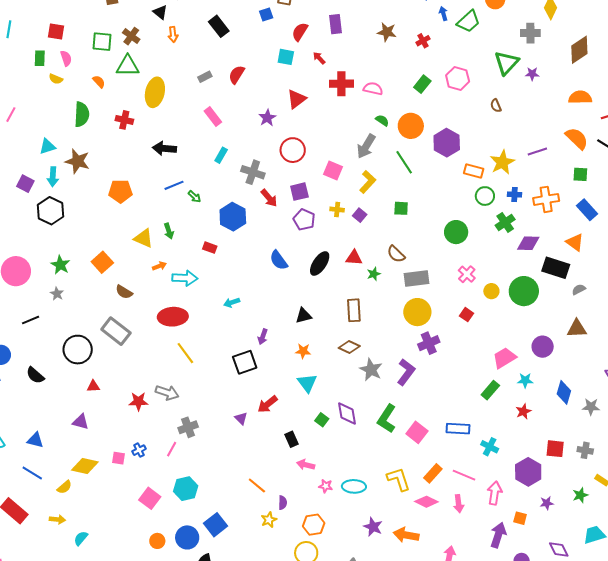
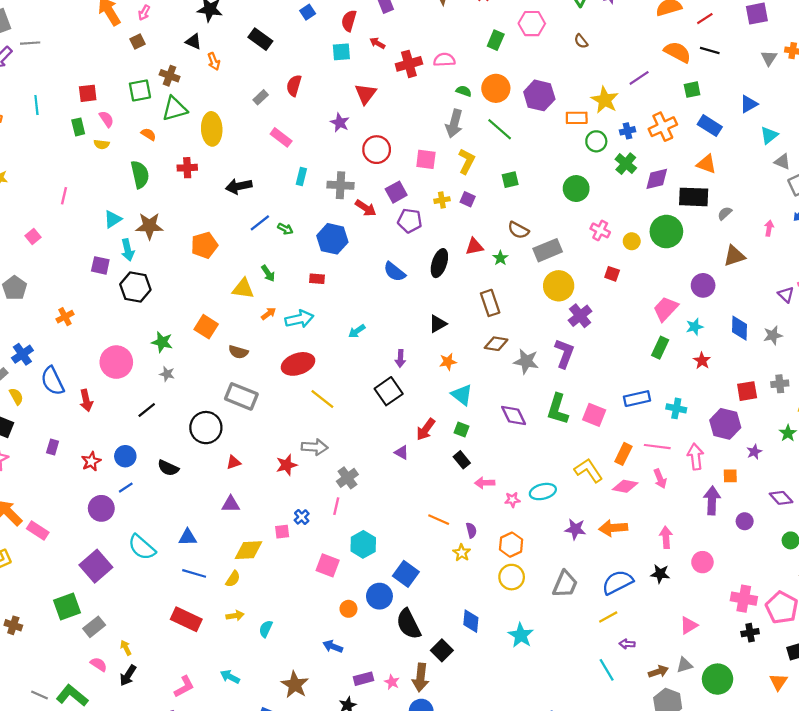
green square: (322, 420) -> (462, 430), moved

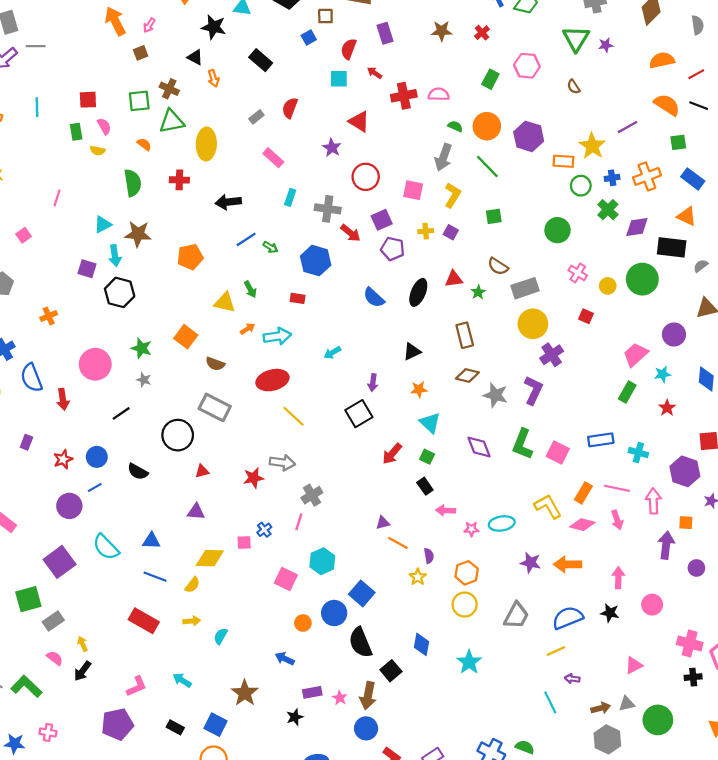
red triangle: (365, 94) -> (359, 121), turned -40
purple triangle: (402, 452) -> (383, 523), moved, turned -48

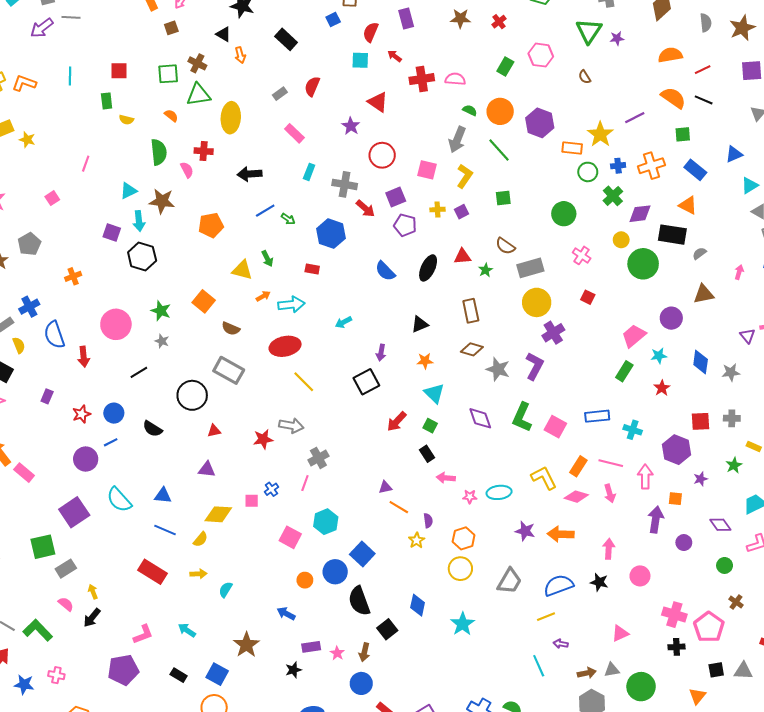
pink semicircle: (104, 126) -> (187, 170), moved
purple square: (451, 232) -> (461, 212), turned 32
yellow circle: (608, 286) -> (621, 240), moved
brown arrow: (368, 696) -> (364, 652), size x0.7

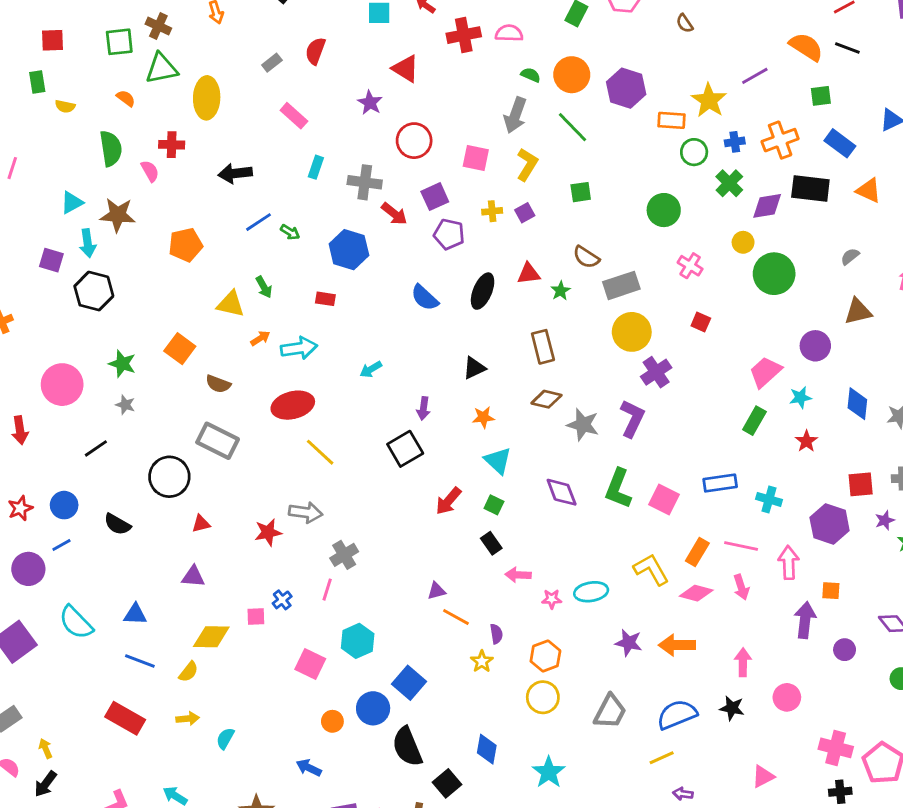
orange triangle: (688, 205) -> (869, 190), moved
black rectangle: (672, 235) -> (810, 189), moved
purple star: (701, 479) -> (885, 520), moved

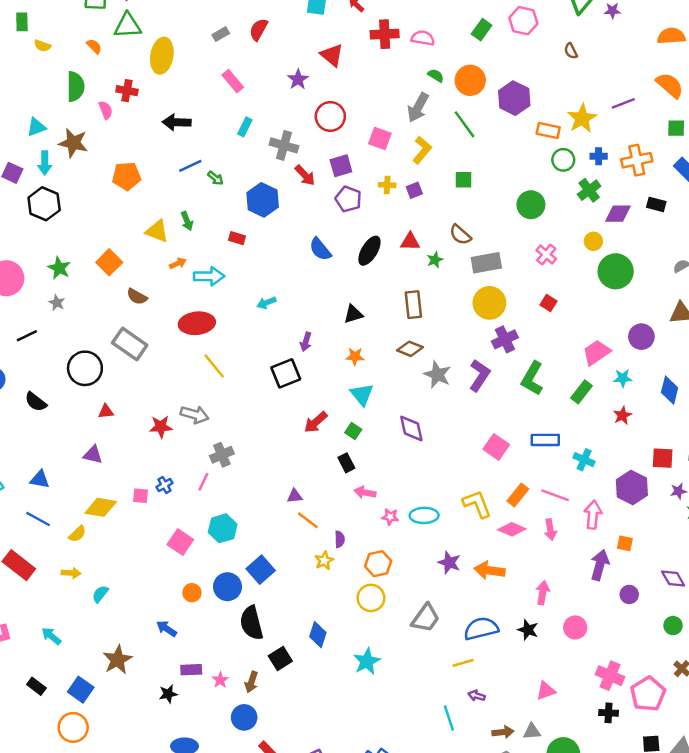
black rectangle: (810, 189) -> (656, 204), size x0.6
green L-shape: (618, 489) -> (532, 378), moved

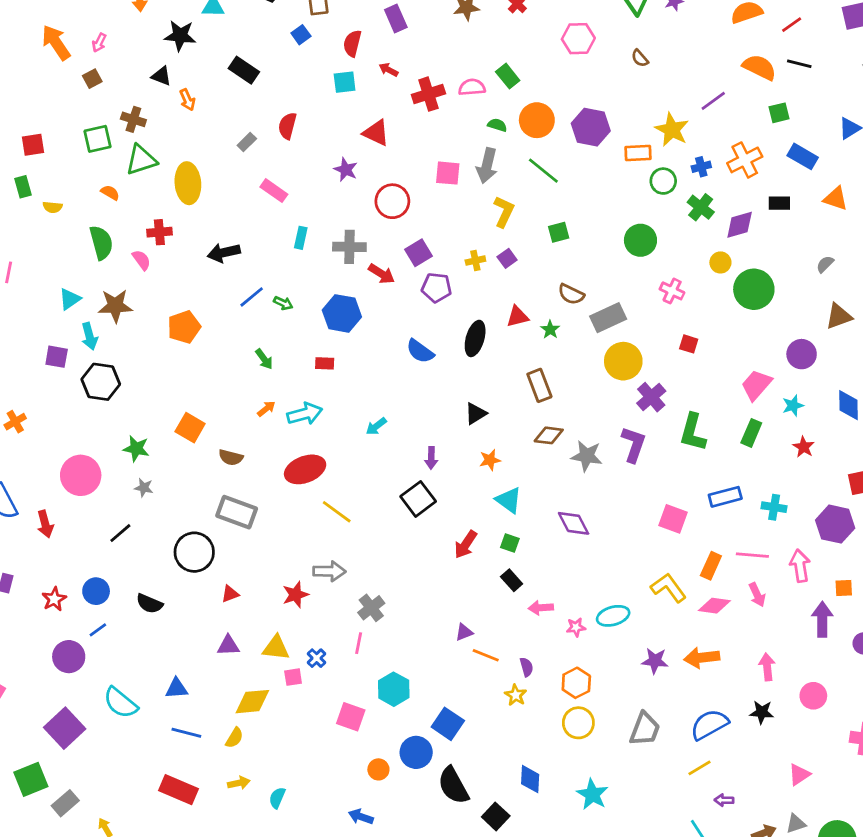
green rectangle: (482, 30) -> (508, 76), moved, turned -60
pink square: (380, 138) -> (448, 173), moved
yellow triangle: (157, 231) -> (276, 648), moved

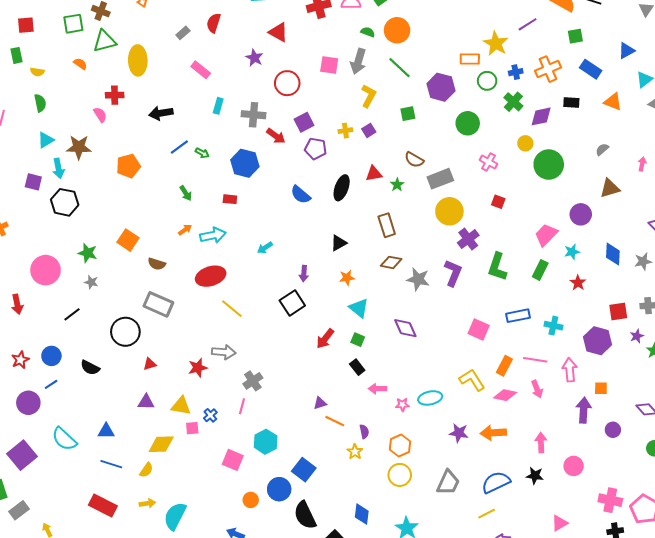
purple hexagon: (591, 127) -> (441, 87), moved
green semicircle: (101, 243) -> (40, 103), moved, size x0.7
cyan semicircle: (277, 798) -> (175, 516), size x1.8

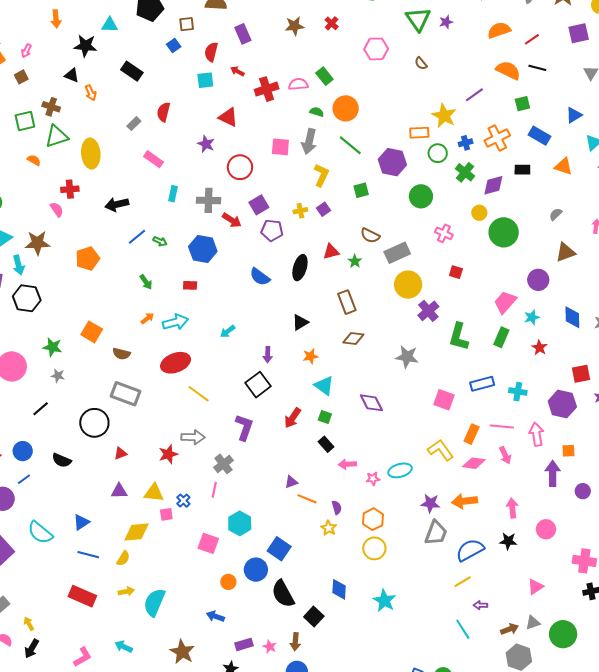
purple L-shape: (453, 273) -> (244, 427), moved
gray star: (418, 279) -> (407, 357), moved
blue triangle: (106, 431) -> (81, 522), turned -30
gray trapezoid: (448, 483) -> (436, 533), moved

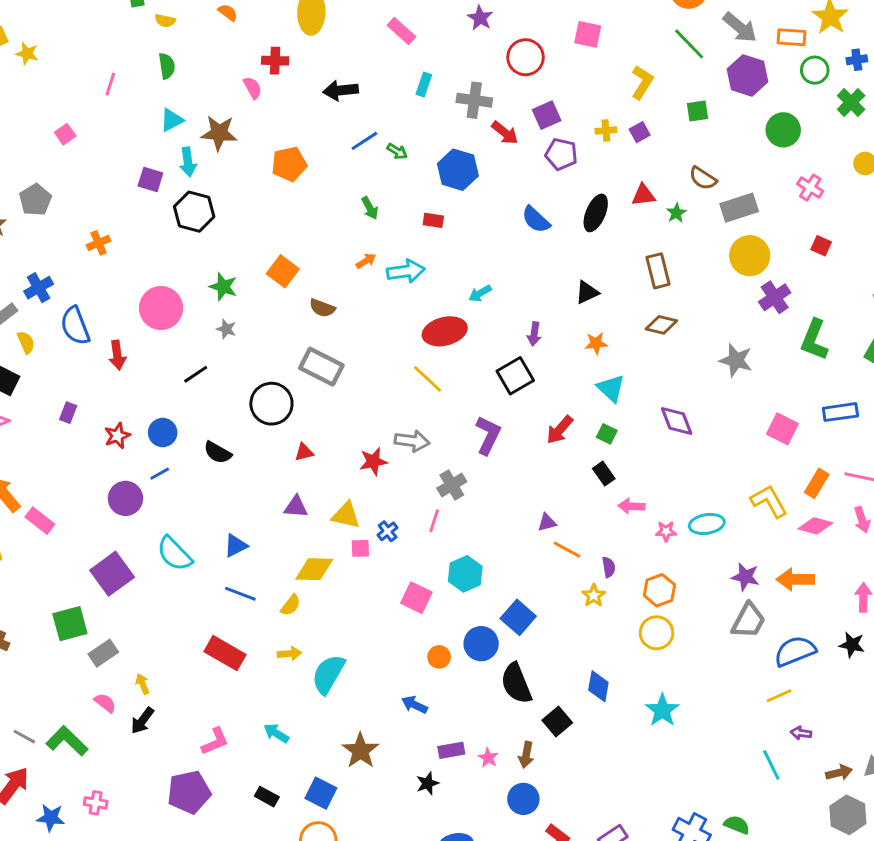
gray arrow: (309, 141) -> (740, 27), moved, turned -70
red ellipse: (176, 363) -> (445, 331), moved

